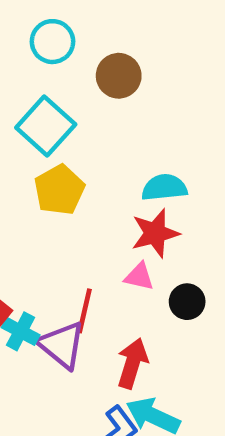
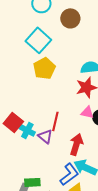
pink triangle: (139, 277) -> (87, 112), moved
purple triangle: (62, 345) -> (45, 136), size x0.7

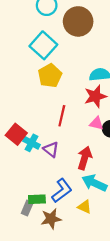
brown circle: (70, 18) -> (78, 21), size x1.4
red line: (55, 121) -> (62, 116), moved
blue L-shape: (69, 174) -> (62, 191), moved

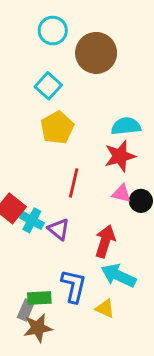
cyan square: (43, 45) -> (48, 86), size x0.7
blue L-shape: (62, 191) -> (74, 286), turned -40
brown star: (51, 219) -> (38, 328), moved

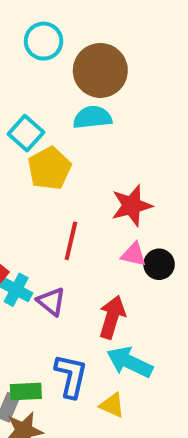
cyan square: (48, 86) -> (26, 133), moved
cyan semicircle: (126, 126) -> (92, 117), moved

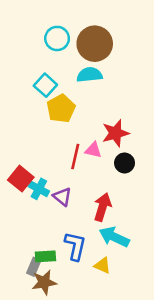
cyan circle: (44, 41) -> (57, 38), moved
pink triangle: (134, 254) -> (93, 150), moved
black circle: (159, 264) -> (125, 163), moved

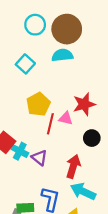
yellow pentagon: (61, 109) -> (38, 104), moved
black circle: (125, 163) -> (92, 138), moved

